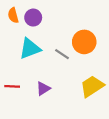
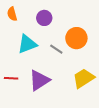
purple circle: (33, 18) -> (44, 18), moved
purple triangle: (43, 89) -> (39, 80), size x1.6

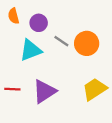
purple circle: (44, 18) -> (39, 23), moved
gray line: (56, 49) -> (61, 41), moved

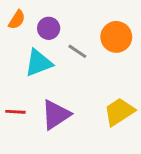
orange semicircle: (13, 16) -> (17, 20), turned -133
orange circle: (87, 43) -> (116, 37), moved

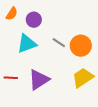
orange circle: (116, 37) -> (81, 46), moved
gray line: (77, 51) -> (59, 43), moved

